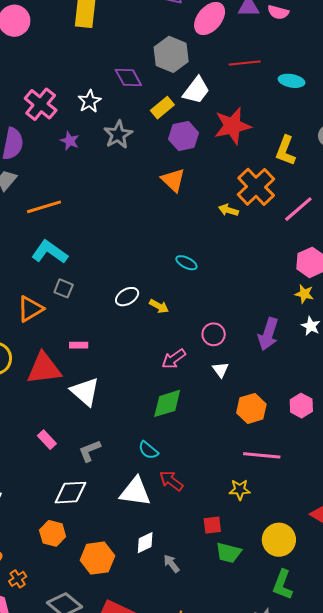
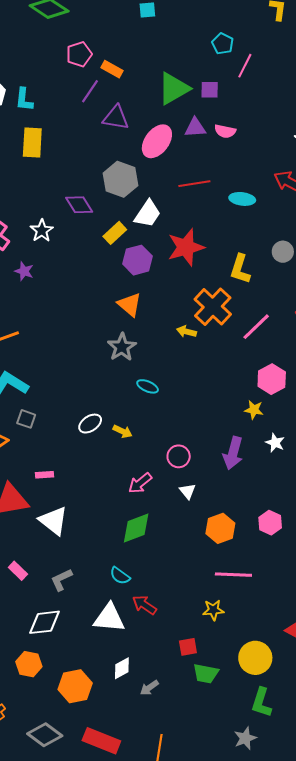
gray star: (118, 135) -> (122, 347), moved
yellow star: (304, 294) -> (254, 410), moved
gray arrow: (171, 564) -> (149, 688), turned -84

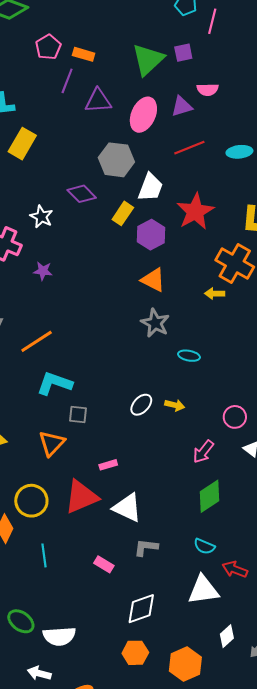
purple triangle: (195, 128) -> (182, 106), moved
yellow rectangle: (32, 142) -> (22, 144), turned 40
white star: (42, 231) -> (41, 217), moved
gray L-shape: (61, 580) -> (146, 547), moved, turned 45

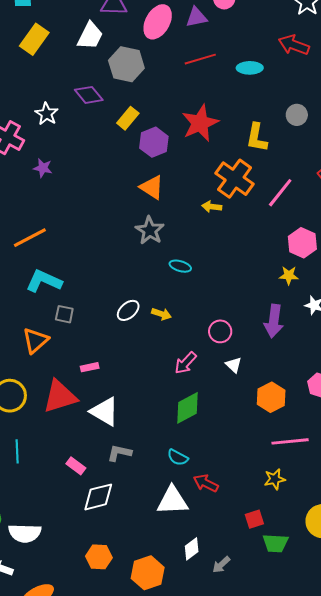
white trapezoid: (150, 187) -> (90, 36), moved
white diamond: (141, 609) -> (98, 497), moved

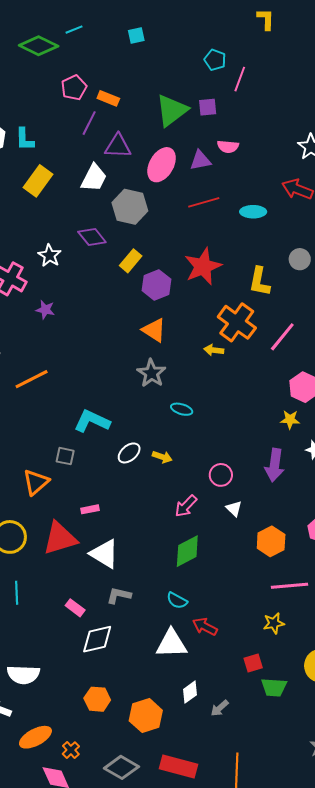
cyan L-shape: (44, 281) -> (92, 421), moved

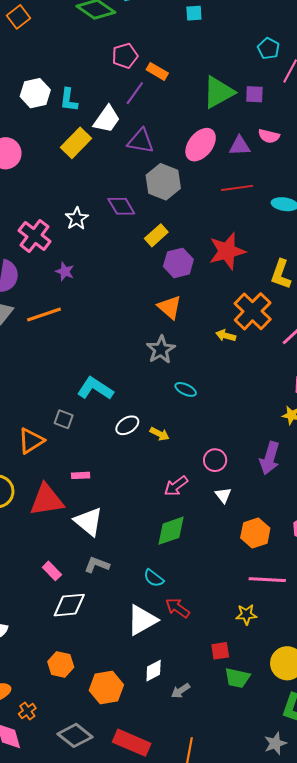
purple triangle: (118, 146) -> (141, 141), moved
white trapezoid: (94, 178) -> (107, 119), moved
orange line: (32, 379) -> (44, 314), moved
white triangle: (171, 644) -> (142, 620), turned -36

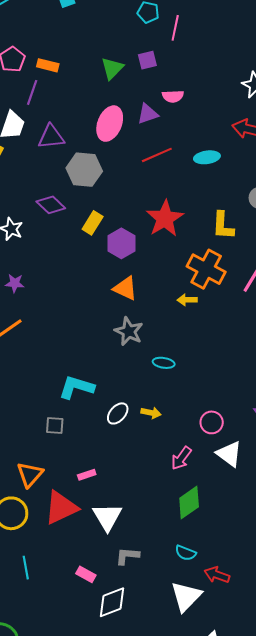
green triangle: (218, 92) -> (112, 68), size x0.7
orange triangle: (31, 441) -> (30, 474), moved
white triangle: (223, 495) -> (229, 454), size x1.6
white triangle: (89, 522) -> (107, 517), turned 36

